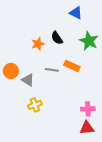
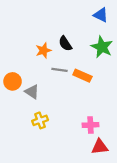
blue triangle: (76, 13) -> (101, 15), moved
gray line: (52, 70) -> (60, 70), moved
pink cross: (88, 109) -> (90, 125), moved

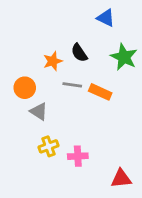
blue triangle: (101, 15) -> (106, 18), moved
orange circle: (13, 81) -> (25, 88), moved
pink cross: (90, 125) -> (78, 156), moved

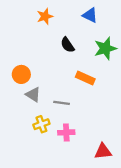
green star: (124, 57) -> (105, 48), turned 30
orange star: (53, 61) -> (45, 16), moved
gray line: (72, 85) -> (62, 103), moved

